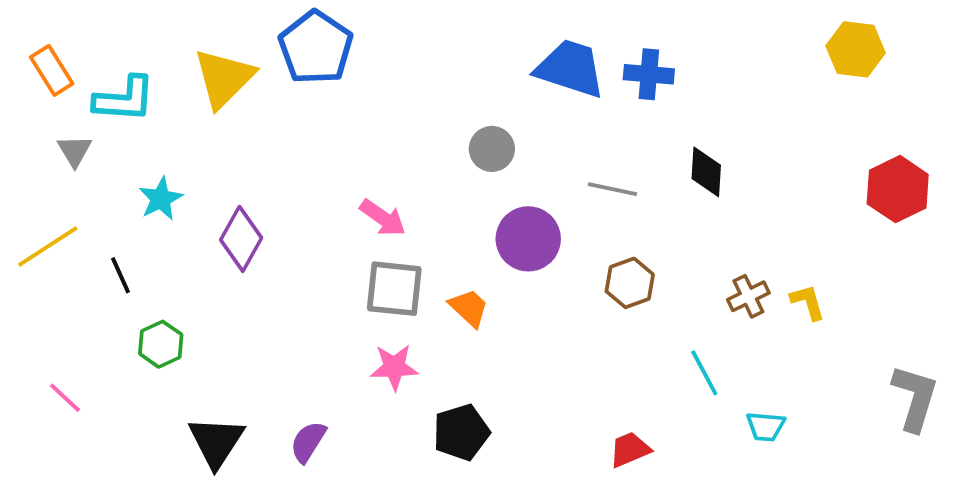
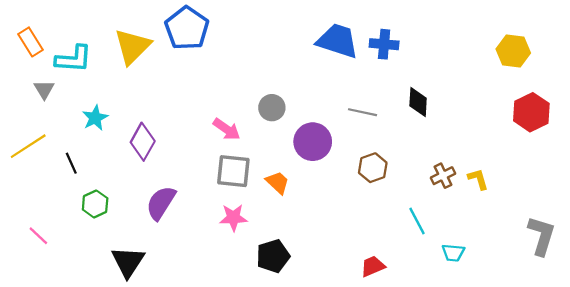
yellow hexagon: (856, 49) -> (513, 51), moved
gray circle: (492, 149) -> (272, 108), moved
purple semicircle: (308, 442) -> (161, 203), moved, size x1.4

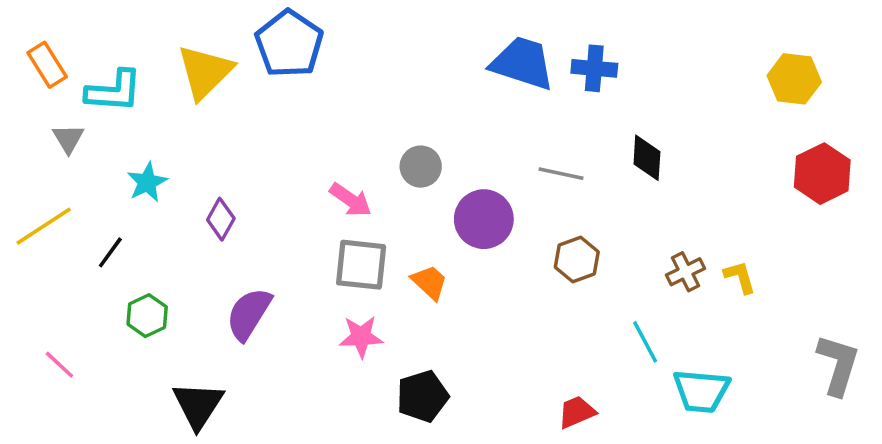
purple diamond: (143, 142) -> (221, 219), size x0.7
black line: (71, 163) -> (110, 252), turned 60
cyan trapezoid: (453, 253) -> (701, 391), size x1.6

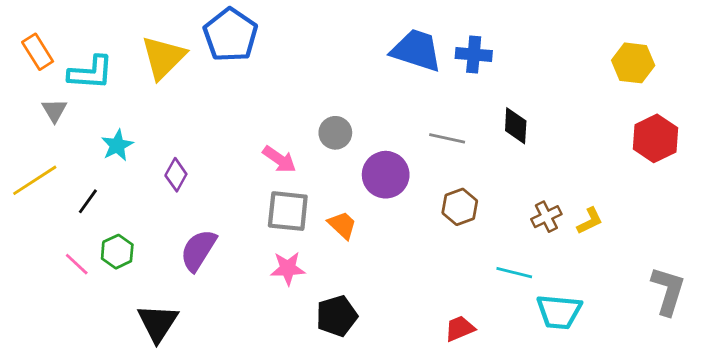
yellow L-shape: (740, 277) -> (590, 221), turned 80
cyan line: (645, 342) -> (514, 273), turned -48
pink line: (59, 365) -> (77, 264), moved

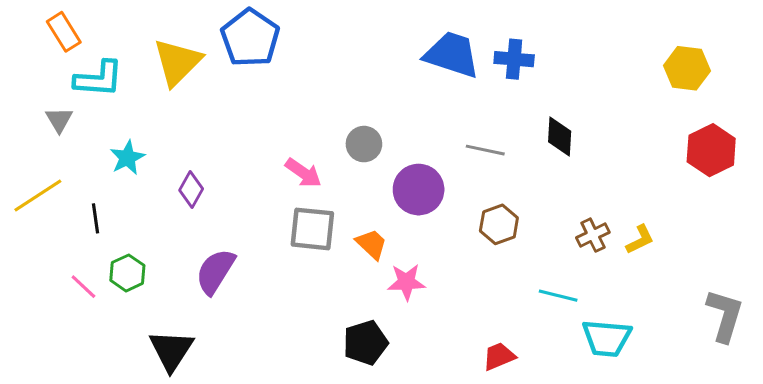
orange rectangle: (38, 52) -> (64, 32), moved
black line: (88, 201) -> (96, 218), turned -44
pink star: (288, 268) -> (406, 282), moved

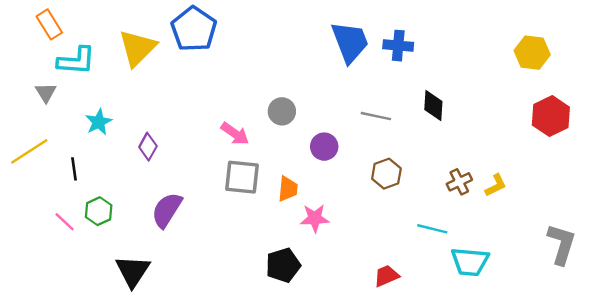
blue trapezoid: (452, 55) -> (350, 42), turned 51
purple circle: (419, 190) -> (324, 147), size x0.7
orange trapezoid: (372, 244) -> (288, 189), turned 52

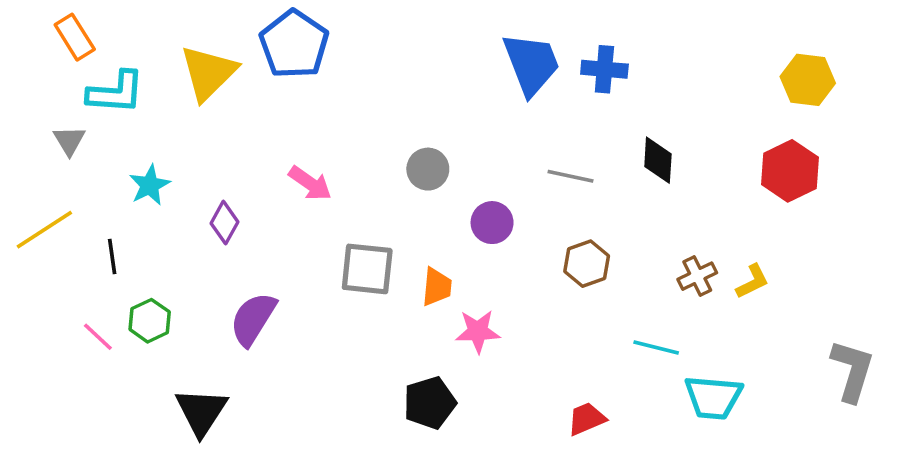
red hexagon: (551, 116) -> (790, 171), moved
pink arrow: (235, 134) -> (310, 183), moved

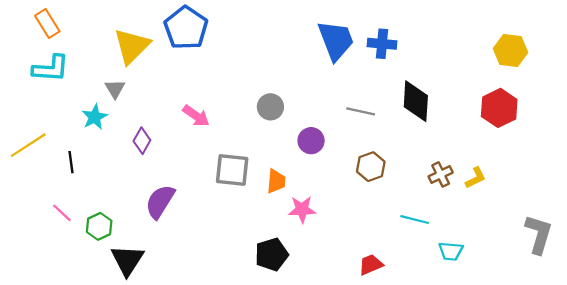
cyan L-shape: (116, 92) -> (51, 69), moved
gray triangle: (69, 141) -> (115, 89), moved
black diamond: (658, 160) -> (416, 101), size x1.4
green hexagon: (150, 321) -> (99, 226), moved
cyan trapezoid: (713, 397) -> (451, 251), size x0.7

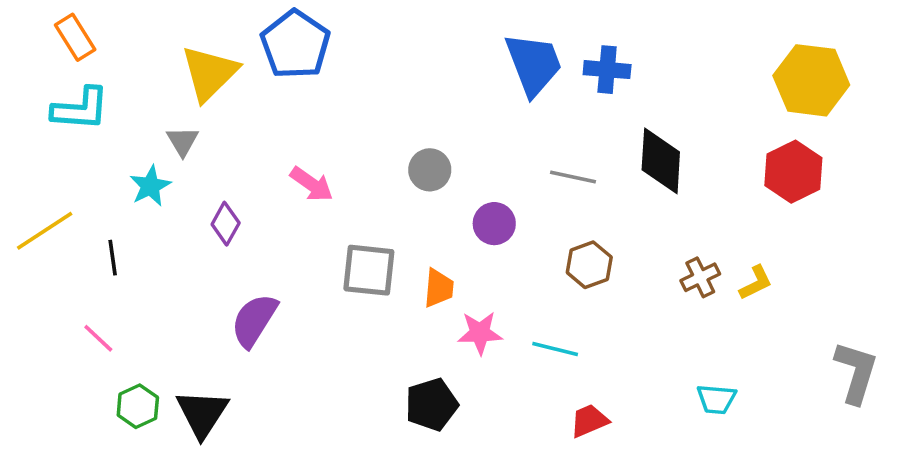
yellow hexagon: (511, 51) -> (811, 80), size x1.4
cyan line: (415, 220) -> (555, 349), moved
green hexagon: (99, 226) -> (138, 406), moved

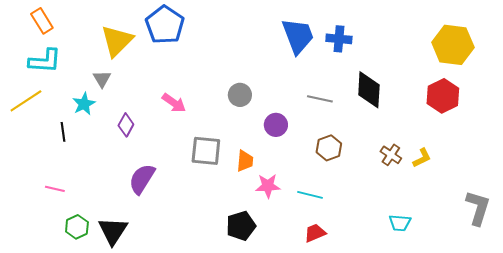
yellow line: (45, 231) -> (26, 101), moved
black line: (113, 258) -> (63, 132), moved
brown cross: (700, 277) -> (391, 155), turned -30
pink line: (98, 338) -> (55, 189), turned -30
red trapezoid: (589, 421) -> (315, 233), moved

